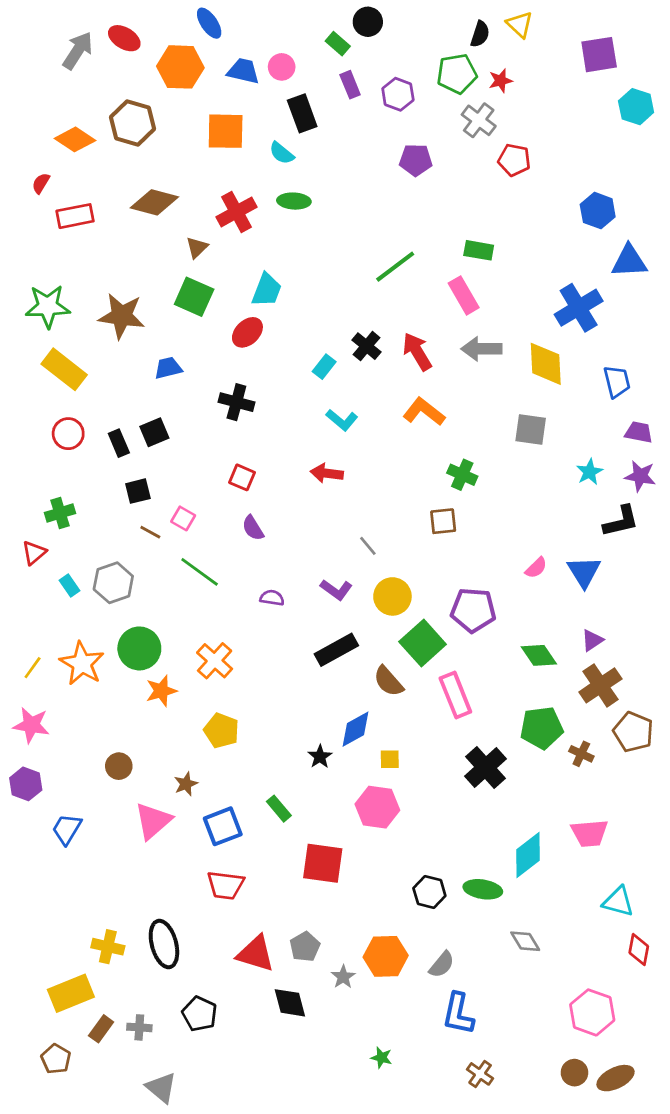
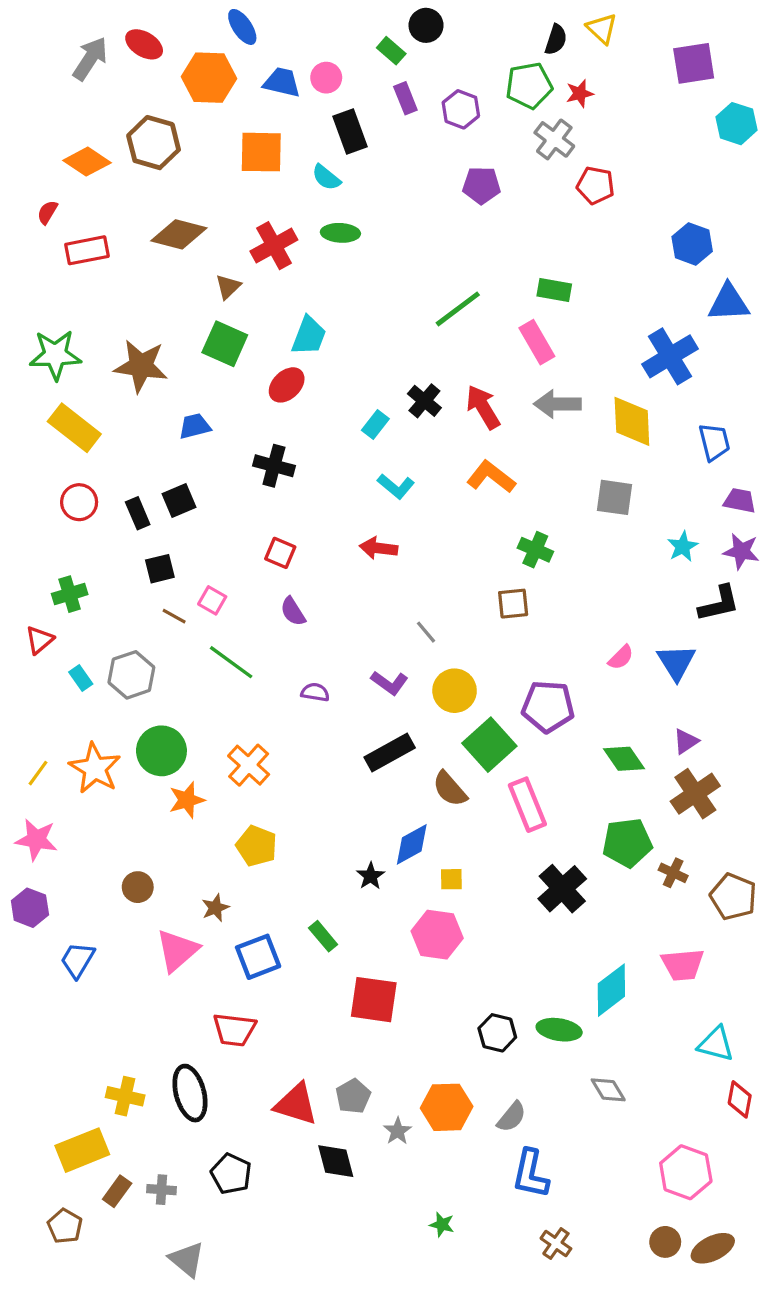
brown pentagon: (633, 732) -> (733, 897), moved
red trapezoid: (226, 885) -> (234, 1030), moved

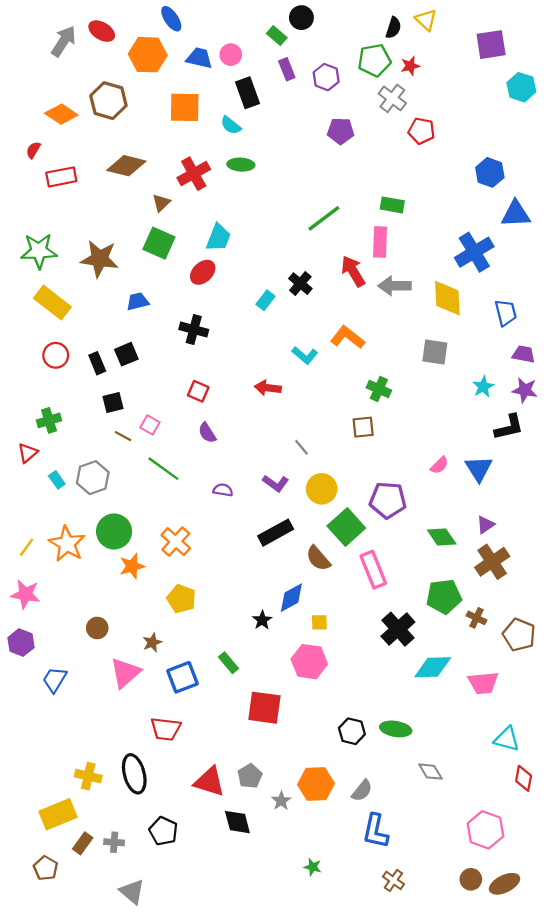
pink rectangle: (537, 342) -> (380, 242), turned 32
red arrow: (483, 407) -> (353, 271), moved
cyan L-shape: (396, 486) -> (305, 355), moved
cyan diamond: (611, 990) -> (433, 667), moved, turned 36

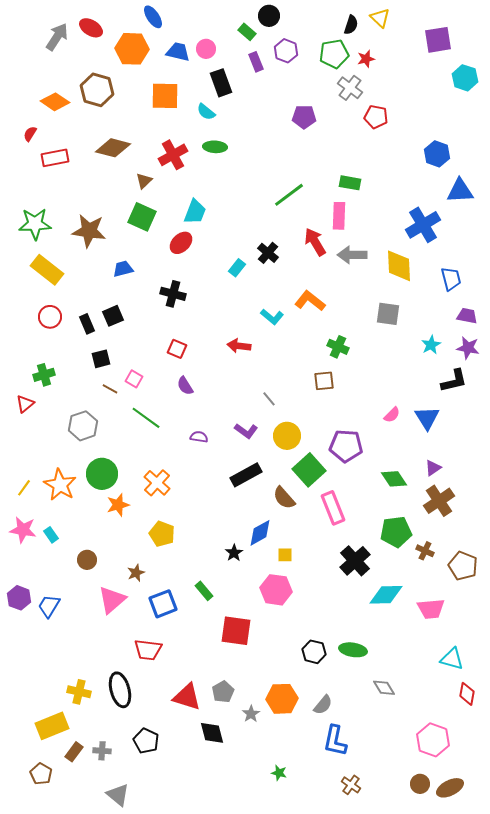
purple hexagon: (326, 77) -> (286, 51), moved
cyan rectangle: (57, 480) -> (51, 535), moved
purple hexagon: (21, 643) -> (19, 598), moved

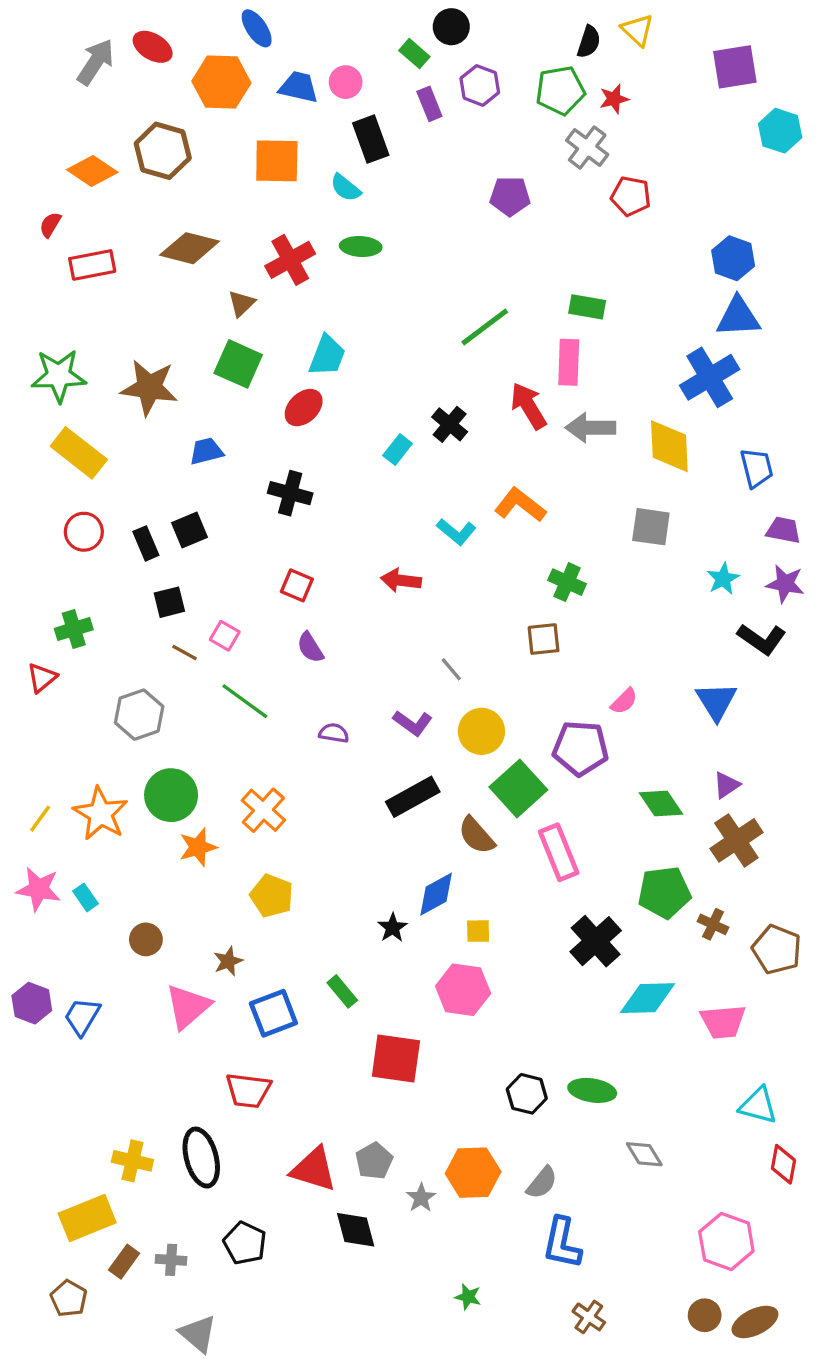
blue triangle: (460, 191) -> (738, 317), moved
black L-shape: (454, 381) -> (762, 639), turned 48
pink semicircle: (392, 415) -> (624, 701), moved

